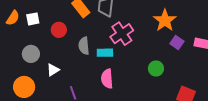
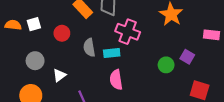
orange semicircle: (13, 18) -> (13, 25), turned -112
pink cross: (122, 34) -> (128, 32), turned -30
purple square: (177, 42) -> (187, 57), moved

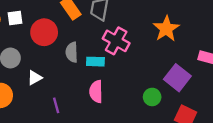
red circle: (62, 33) -> (44, 32), size x1.5
purple square: (187, 57) -> (177, 78), size x1.6
green circle: (166, 65) -> (152, 97), moved

